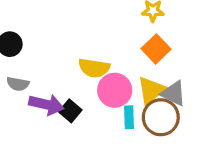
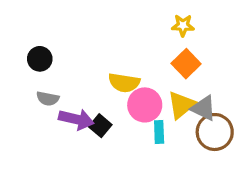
brown circle: (161, 117) -> (215, 132), moved

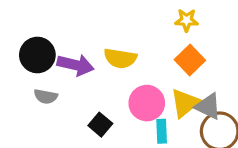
black circle: (40, 59) -> (37, 55), size x1.4
yellow semicircle: (124, 83) -> (120, 58), moved
purple arrow: (76, 119) -> (75, 65), moved

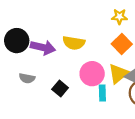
gray semicircle: (46, 96) -> (27, 78), moved

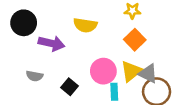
black circle: (17, 41) -> (24, 23), moved
yellow semicircle: (74, 43) -> (85, 25), moved

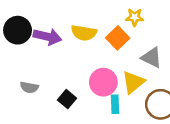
orange square: (135, 40) -> (118, 38), moved
purple arrow: (51, 43) -> (47, 37), moved
gray triangle: (148, 74) -> (151, 57), moved

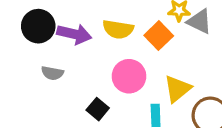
gray triangle: (151, 57) -> (199, 21), moved
pink circle: (103, 82) -> (129, 76), moved
gray semicircle: (29, 87) -> (52, 73), moved

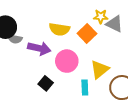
purple arrow: (74, 34) -> (39, 48), moved
gray semicircle: (52, 73) -> (15, 39), moved

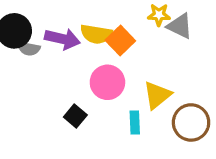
orange square: (87, 34) -> (120, 41), moved
purple arrow: (39, 48) -> (62, 39), moved

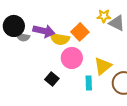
yellow semicircle: (96, 34) -> (60, 39), moved

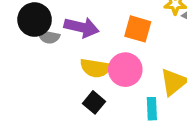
orange square: (80, 32) -> (138, 29), turned -30
yellow semicircle: (60, 39) -> (96, 68), moved

